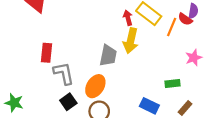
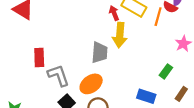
green rectangle: (172, 83) -> (166, 71), turned -40
orange ellipse: (95, 86) -> (91, 84), turned 30

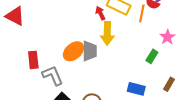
green rectangle: (166, 71) -> (152, 56), moved
orange ellipse: (91, 84) -> (73, 51), moved

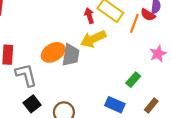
yellow arrow: (107, 33) -> (93, 39), turned 55
green rectangle: (152, 56) -> (133, 80), moved

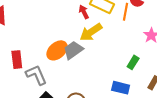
gray trapezoid: (71, 55) -> (73, 50), turned -125

